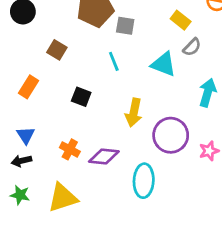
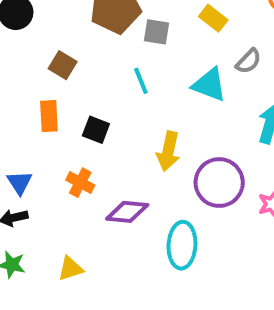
yellow rectangle: (181, 20) -> (213, 18), moved
orange rectangle: (29, 87) -> (49, 116), moved, turned -35
orange cross: (70, 149) -> (80, 183), moved
yellow triangle: (63, 198) -> (70, 269), size x0.6

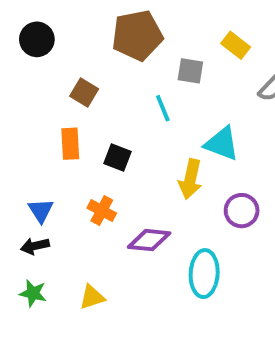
gray square: (157, 32) -> (190, 71), moved
cyan triangle: (209, 85) -> (222, 144), moved
purple circle: (219, 183) -> (242, 211), size x0.7

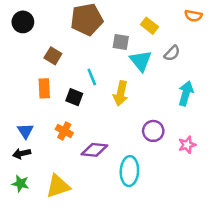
cyan line: (163, 108) -> (92, 77), moved
cyan triangle: (222, 144) -> (141, 61), moved, turned 30
yellow arrow: (190, 179) -> (121, 93), moved
yellow triangle: (92, 297) -> (58, 186), size x1.5

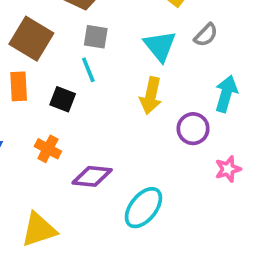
gray square: (121, 42) -> (96, 37), moved
brown square: (53, 56) -> (31, 39), size x1.6
yellow arrow: (121, 93) -> (151, 96), moved
purple circle: (153, 131) -> (193, 129), moved
cyan ellipse: (129, 171) -> (143, 208), turned 36

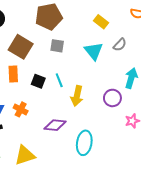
cyan line: (88, 70) -> (59, 80), moved
yellow arrow: (151, 96) -> (77, 96), moved
orange cross: (48, 149) -> (21, 109), moved
cyan ellipse: (143, 208) -> (84, 143), turned -30

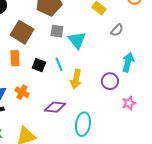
cyan triangle: (94, 51) -> (77, 40), moved

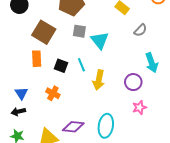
cyan arrow: (128, 62) -> (152, 63), turned 144
orange cross: (22, 92) -> (53, 93), moved
pink star: (129, 103) -> (139, 107), moved
purple diamond: (55, 107) -> (73, 127), moved

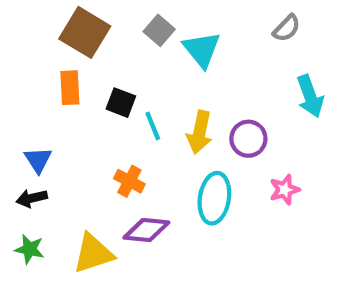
gray square: (79, 31) -> (159, 30), turned 32
cyan line: (81, 65) -> (153, 126), moved
purple circle: (133, 82) -> (248, 139), moved
orange cross: (53, 93) -> (129, 181), moved
cyan ellipse: (106, 126) -> (214, 198), moved

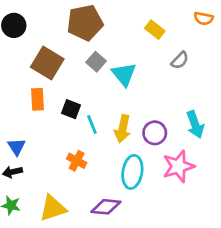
cyan arrow: (310, 96) -> (195, 124), moved
pink star: (285, 190) -> (178, 166), size x1.6
purple diamond: (146, 230) -> (106, 207), moved

